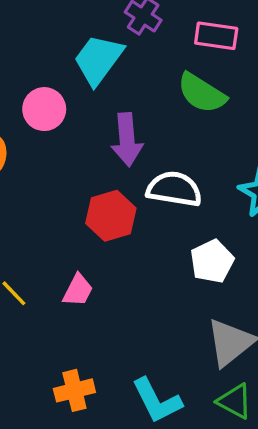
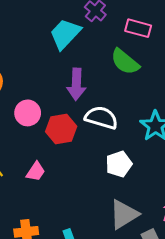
pink circle: (44, 109) -> (28, 113), moved

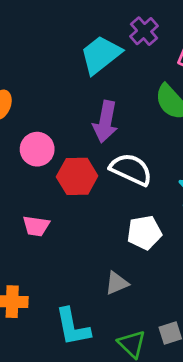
pink trapezoid: (36, 172) -> (36, 226), turned 55
gray triangle: (124, 214) -> (117, 283), moved, size x0.6

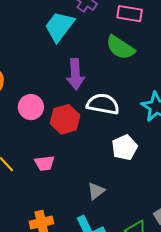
gray triangle: (117, 283) -> (96, 191), moved

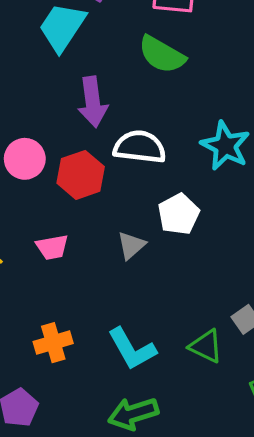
gray triangle: (96, 191) -> (131, 245), moved

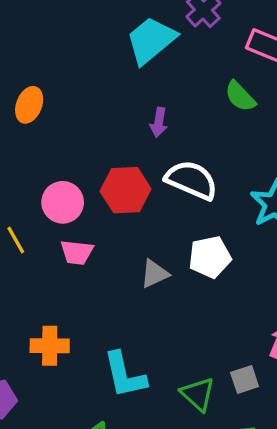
green semicircle: (162, 55) -> (240, 96), size x0.7
purple arrow: (93, 102) -> (159, 122), size x0.6
pink circle: (25, 159) -> (63, 202), moved

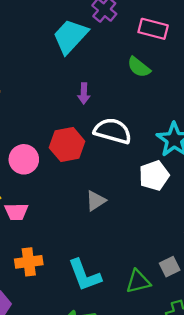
pink trapezoid: (77, 252) -> (16, 212), moved
white pentagon: (210, 257) -> (154, 176), moved
green triangle: (198, 394) -> (138, 281), turned -48

